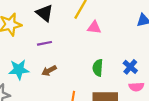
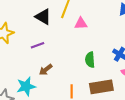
black triangle: (45, 13) -> (43, 17), moved
cyan star: (19, 70) -> (26, 86), moved

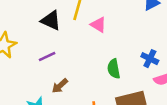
pink triangle: (81, 23) -> (98, 25), turned 40

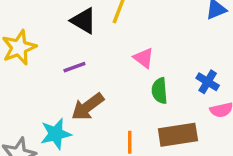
pink triangle: (98, 25) -> (144, 58), moved
brown arrow: (60, 86) -> (88, 107), size x1.5

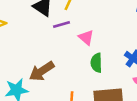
purple line: (74, 67) -> (61, 24), moved

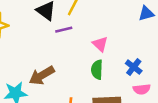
pink triangle: (86, 37) -> (100, 44), moved

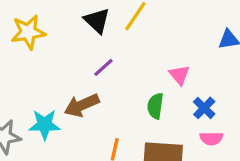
purple line: (64, 30) -> (103, 67), moved, turned -35
pink triangle: (100, 44) -> (179, 75), moved

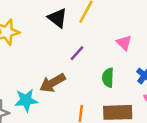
purple line: (103, 67) -> (77, 53), moved
pink triangle: (179, 75) -> (124, 43), moved

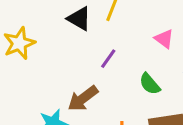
green semicircle: (108, 78) -> (150, 84), turned -36

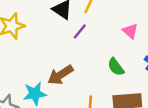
purple line: (108, 59) -> (80, 31), moved

